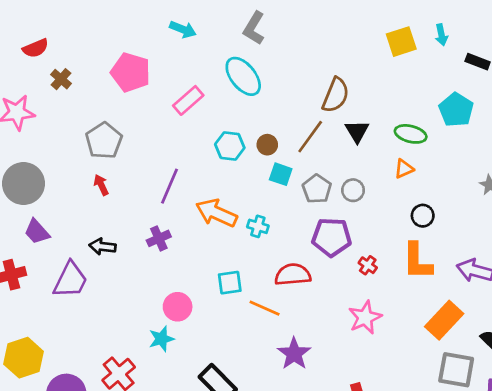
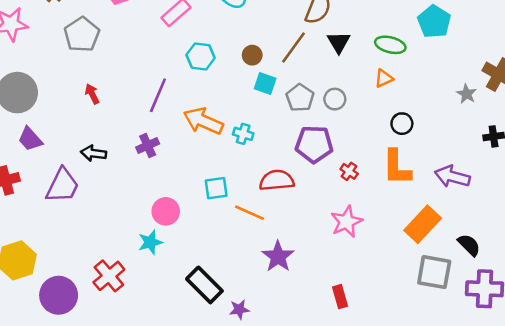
gray pentagon: (104, 141) -> (82, 35), moved
cyan hexagon: (230, 146) -> (201, 56), moved

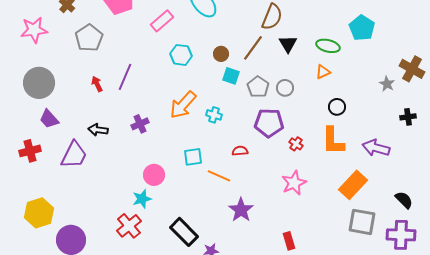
purple line: (158, 95) -> (125, 77), moved
orange arrow: (203, 121) -> (183, 105), turned -72
red semicircle: (277, 180) -> (240, 151), size x0.6
black semicircle: (469, 245) -> (404, 200), moved
red cross: (109, 276) -> (129, 226), moved

